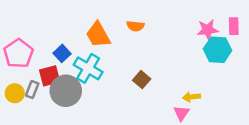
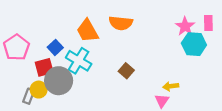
orange semicircle: (135, 26) -> (121, 23), size x1.5
pink star: (208, 30) -> (185, 26), turned -30
gray rectangle: (32, 90) -> (29, 96), moved
yellow circle: (15, 93) -> (39, 90), moved

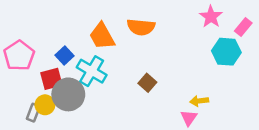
pink rectangle: (208, 23) -> (243, 27), turned 40
pink star: (185, 26) -> (211, 17), moved

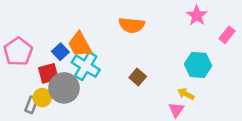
pink rectangle: (243, 27) -> (227, 35), moved
orange trapezoid: (102, 36) -> (80, 44), moved
cyan hexagon: (226, 52) -> (198, 65), moved
yellow arrow: (199, 101) -> (186, 94), turned 35

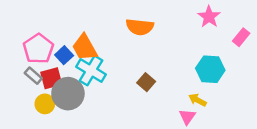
pink pentagon: (18, 52) -> (38, 49), moved
gray rectangle: (31, 105) -> (33, 76), moved, turned -70

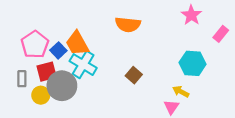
gray rectangle: (33, 76) -> (22, 79), moved, turned 49

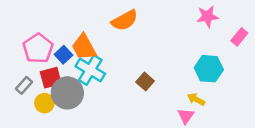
pink star: (191, 15) -> (207, 16), turned 30
orange semicircle: (128, 25) -> (125, 20), moved, turned -35
gray rectangle: (22, 79) -> (24, 85), turned 42

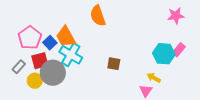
pink star: (207, 16) -> (176, 16), moved
orange semicircle: (125, 20) -> (98, 16), turned 100
pink rectangle: (239, 37) -> (179, 50), moved
brown square: (145, 81) -> (114, 64), turned -32

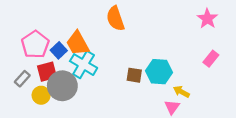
pink star: (176, 16) -> (207, 19), turned -30
cyan hexagon: (164, 54) -> (159, 72), moved

